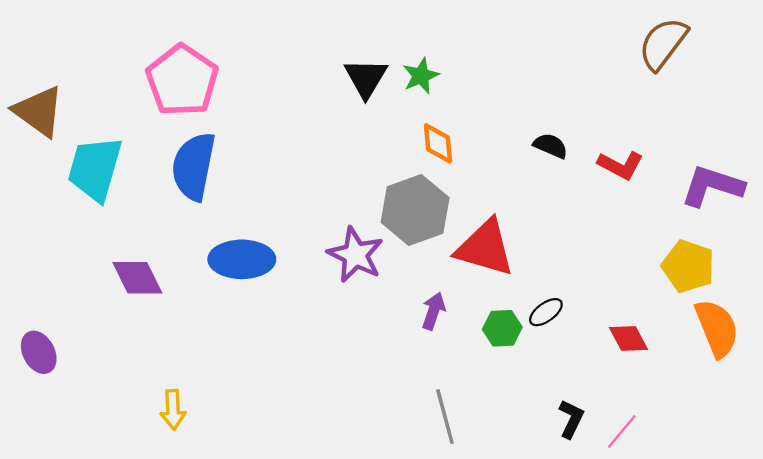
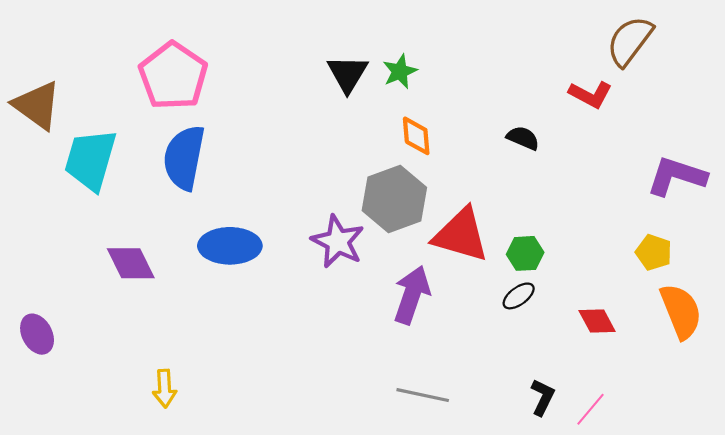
red L-shape: (621, 165) -> (591, 94), moved
yellow pentagon: (688, 266) -> (654, 252), size x0.7
purple arrow: (433, 311) -> (412, 295), size x1.6
green hexagon: (502, 328) -> (525, 253), moved
gray line: (445, 417) -> (423, 395), turned -63

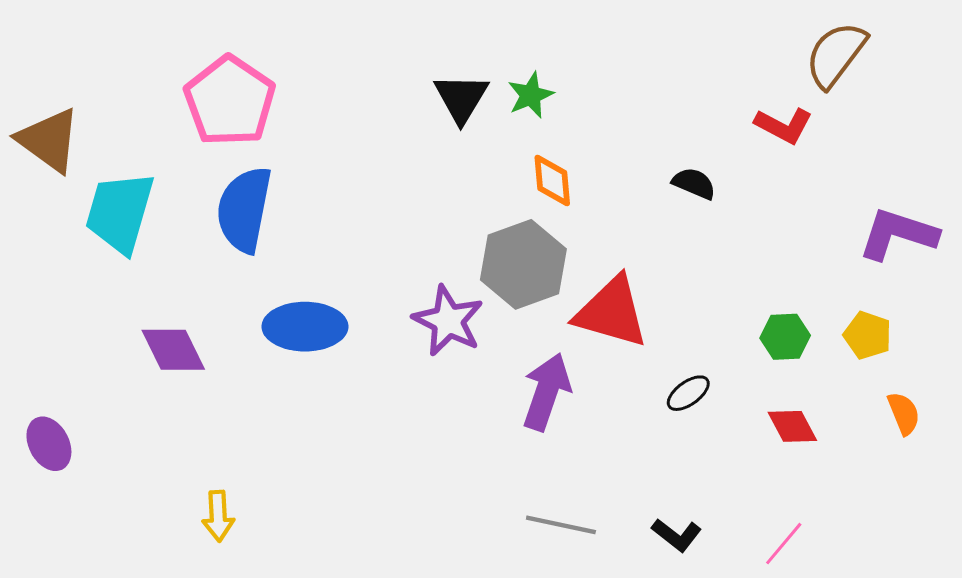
green hexagon: (525, 253) -> (785, 337), moved
orange semicircle: (681, 311) -> (904, 413), size x0.6
black L-shape: (543, 397) -> (677, 535), moved, turned 102

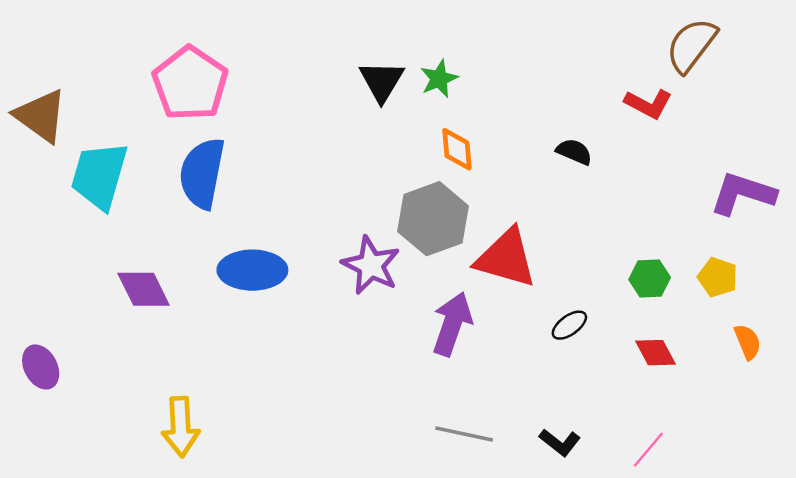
yellow arrow: (218, 516) -> (181, 427), size x1.4

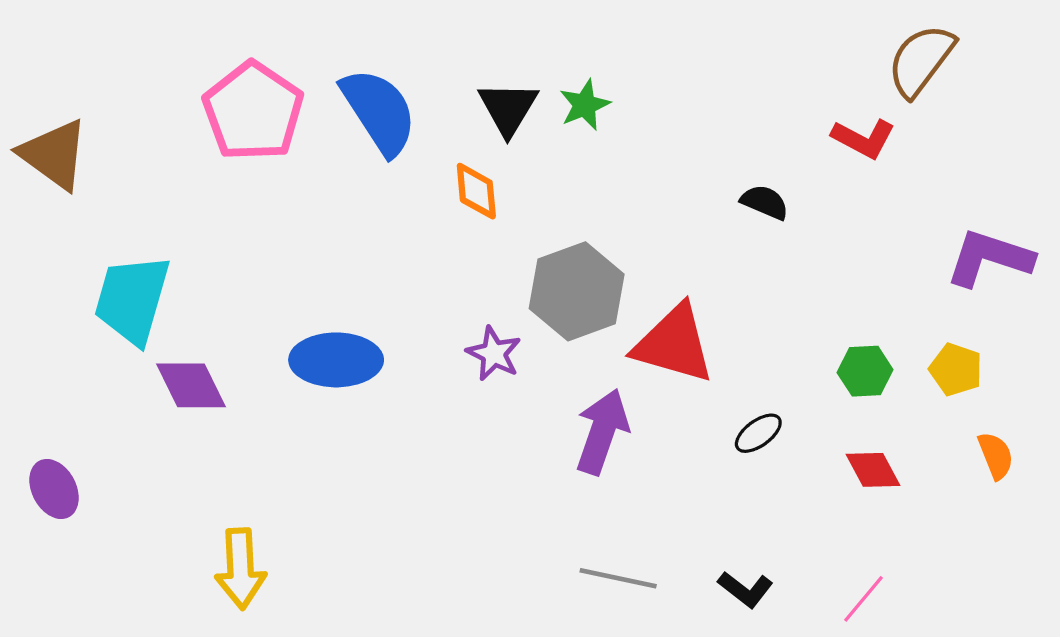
orange diamond: (457, 149) -> (476, 191), moved
blue semicircle: (202, 173) -> (379, 111), moved, turned 136
cyan trapezoid: (99, 176) -> (132, 299), moved
purple star: (371, 265) -> (494, 354), size x0.7

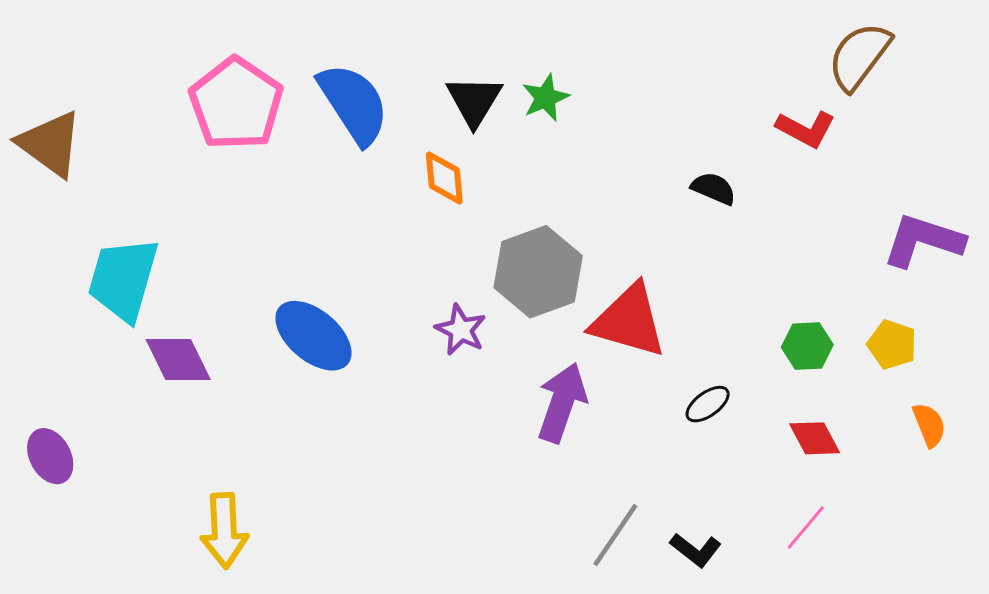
blue ellipse: (336, 360) -> (313, 336), turned 40
gray line: (618, 578) -> (615, 535), moved, turned -68
pink line: (863, 599) -> (806, 528), moved

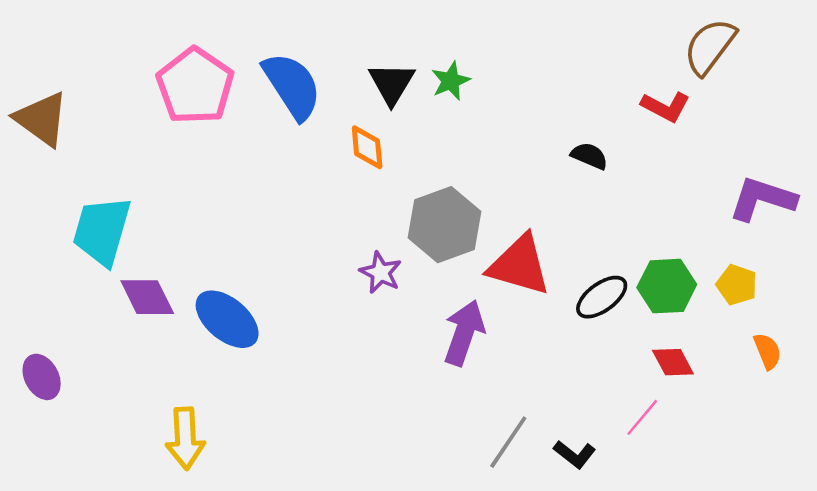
blue ellipse: (313, 336) -> (227, 319), moved
green hexagon: (807, 346) -> (667, 286), size x1.4
black ellipse: (708, 404) -> (602, 297), moved, size x1.4
pink line: (806, 528) -> (642, 417), moved

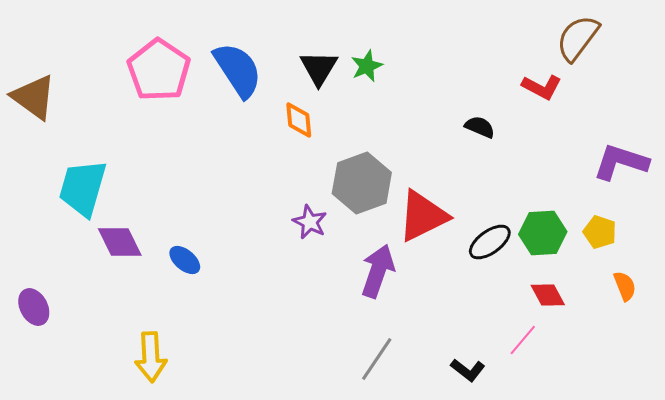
red triangle: (519, 265) -> (423, 216), turned -42
blue ellipse: (227, 319) -> (185, 260), size x0.6
gray line: (508, 442) -> (377, 359), moved

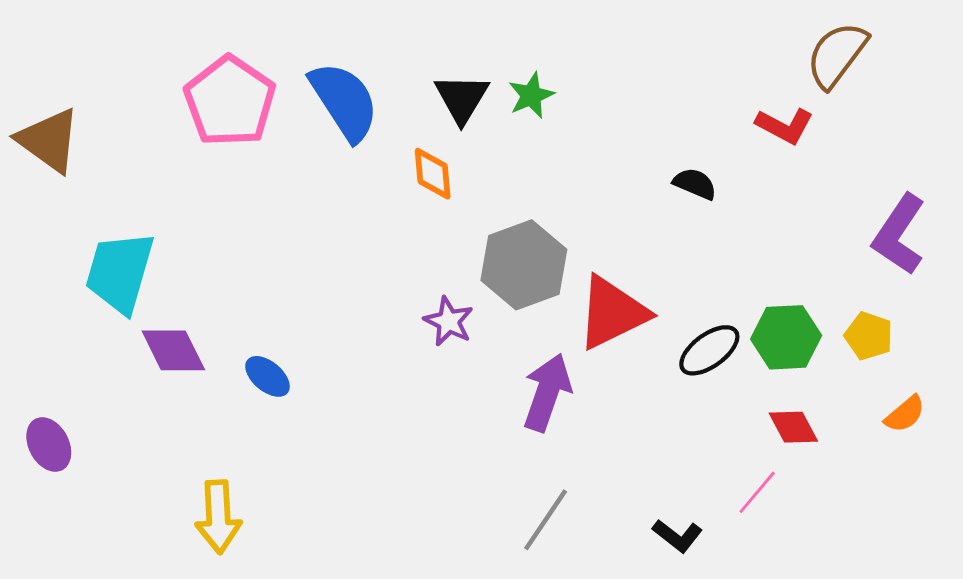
purple L-shape: (621, 162) -> (899, 234), turned -74
orange semicircle: (625, 286) -> (905, 414), turned 72

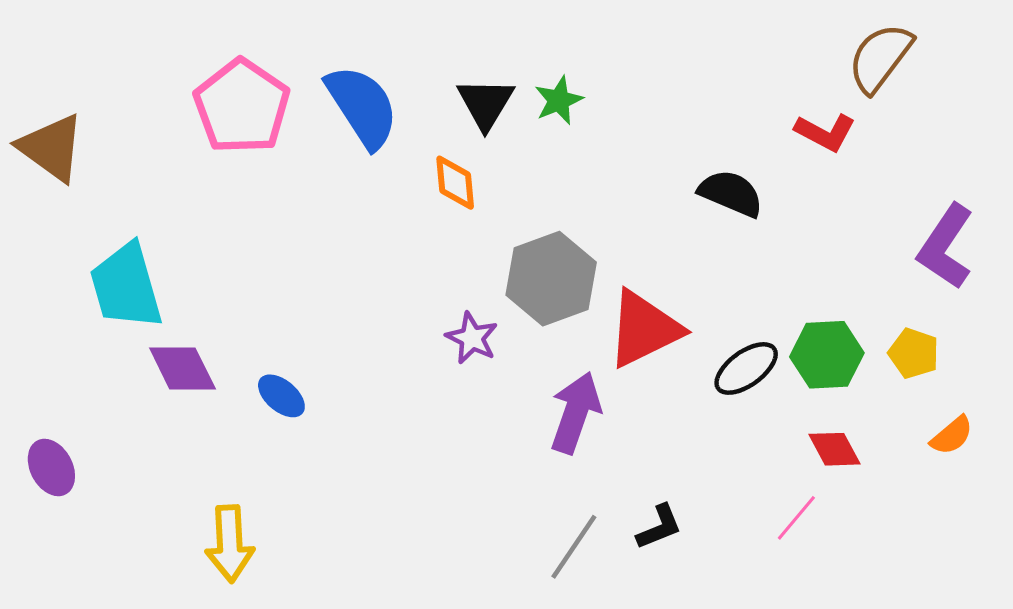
black semicircle: (695, 184) -> (731, 193), size x1.4
cyan trapezoid: (120, 272) -> (126, 286), turned -32
black L-shape: (677, 536) -> (659, 527), moved, turned -60

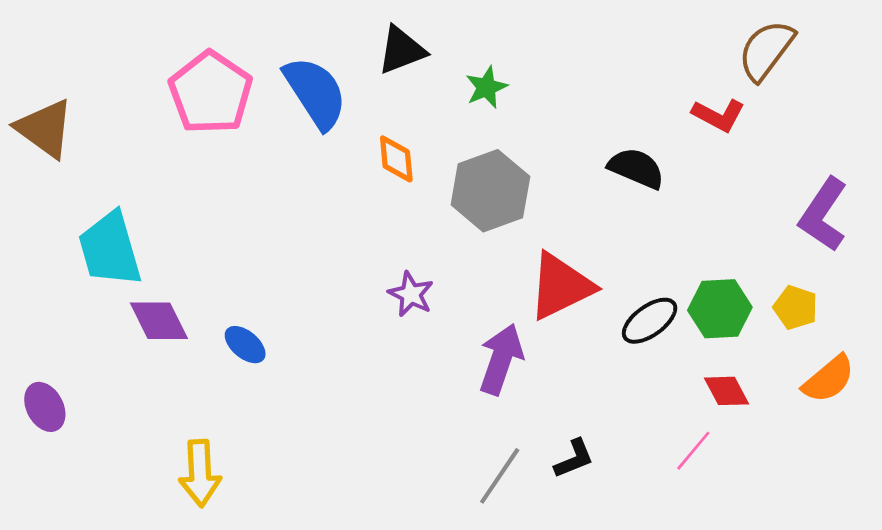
black triangle: (486, 103) -> (402, 50), moved, turned 38
gray hexagon: (551, 279) -> (490, 191), moved
orange semicircle: (952, 436) -> (829, 379), size x1.4

